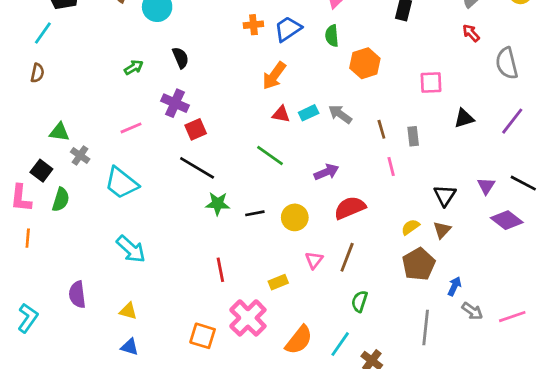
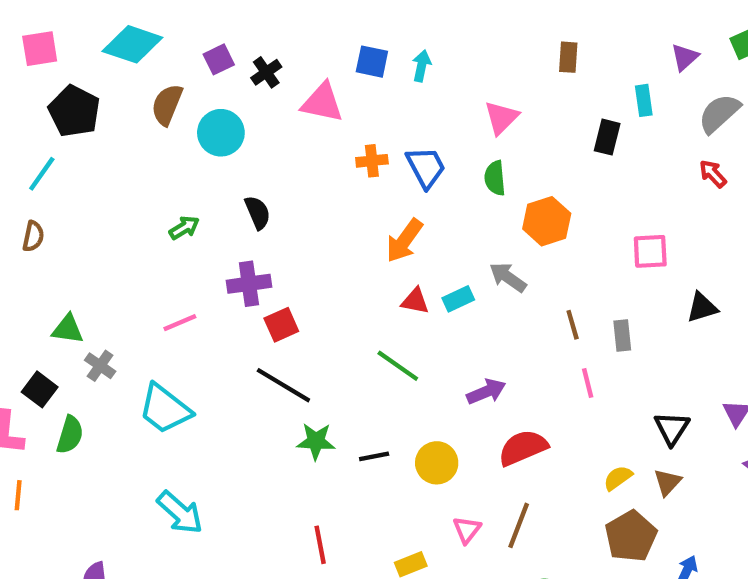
blue trapezoid: (288, 29) -> (426, 167), turned 96
purple cross: (175, 103) -> (249, 284), turned -32
gray arrow: (340, 114) -> (508, 277), moved

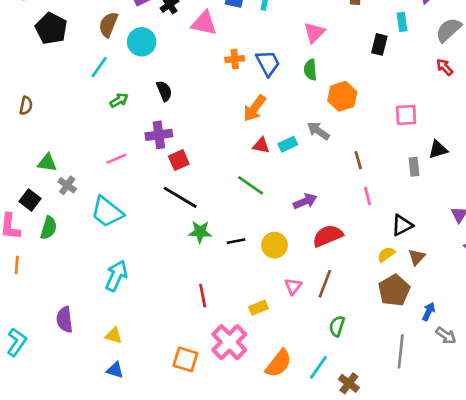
cyan line: (42, 174) -> (99, 67), moved
gray rectangle: (622, 336) -> (414, 167), moved
black triangle: (672, 428) -> (402, 225), moved, turned 30
cyan arrow: (180, 512) -> (116, 276), turned -108

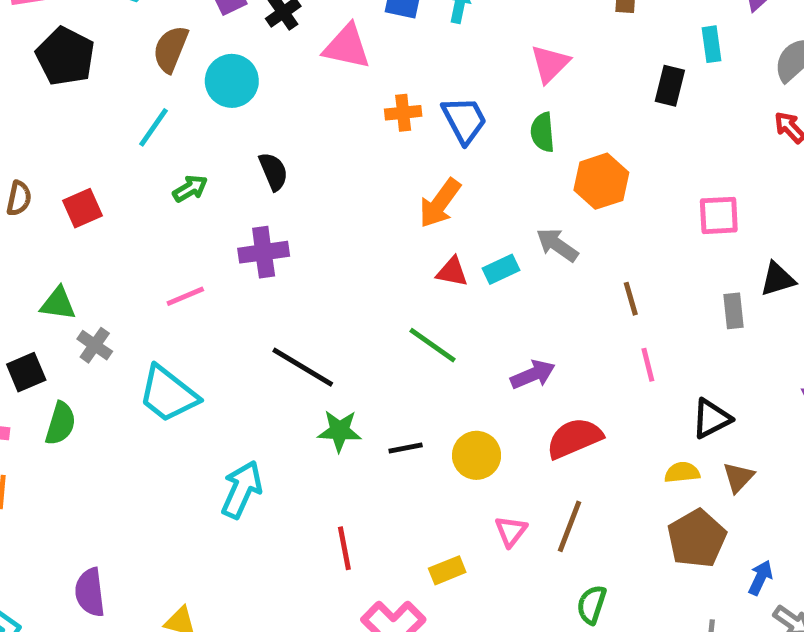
red square: (179, 160) -> (83, 208), moved
black square: (30, 200) -> (26, 372), turned 30
yellow semicircle: (386, 254) -> (682, 472), turned 30
cyan arrow: (116, 276) -> (242, 490), moved

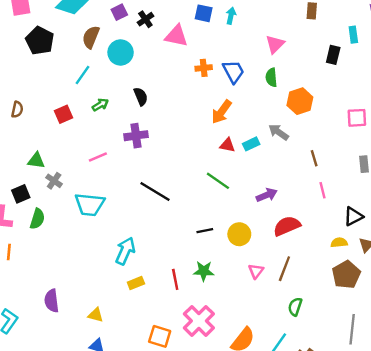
red square: (83, 208) -> (64, 114), moved
cyan trapezoid: (168, 394) -> (90, 205), turned -32
green star: (339, 431) -> (204, 271), moved
yellow rectangle: (447, 570) -> (136, 283), moved

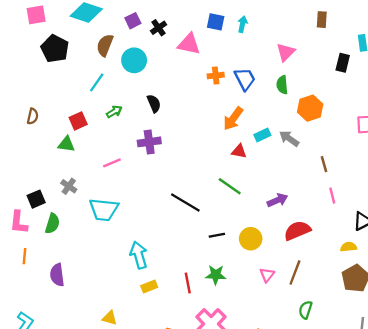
cyan rectangle: (251, 144) -> (262, 135), moved
green triangle: (36, 161) -> (66, 144), moved
black line: (155, 191) -> (185, 203), moved
cyan arrow: (125, 251) -> (139, 255), turned -40
purple semicircle: (52, 301) -> (57, 275), moved

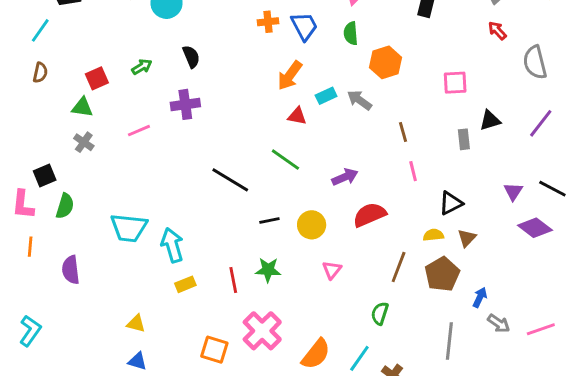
cyan line: (97, 82) -> (40, 30), moved
gray cross: (69, 186) -> (84, 142), moved
cyan trapezoid: (104, 210) -> (129, 228), moved
brown line: (295, 273) -> (399, 267), moved

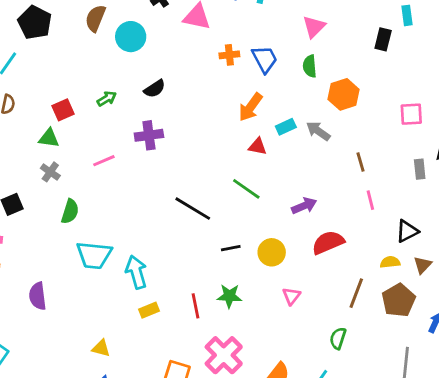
black semicircle: (191, 57) -> (155, 89), turned 80
green semicircle: (65, 206) -> (70, 211), moved

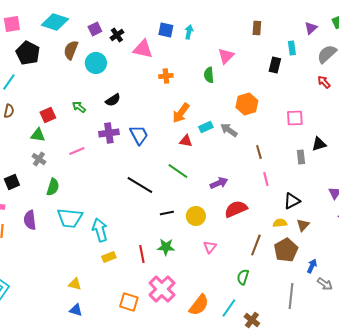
blue trapezoid: (265, 59) -> (139, 135), moved
green semicircle: (310, 66) -> (209, 75), moved
green arrow: (107, 99) -> (79, 107), turned -112
purple semicircle: (38, 296) -> (30, 220), moved

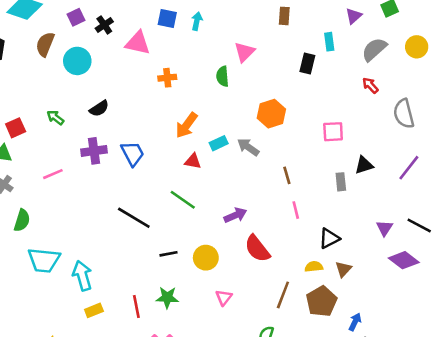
red semicircle: (236, 209) -> (257, 249), turned -105

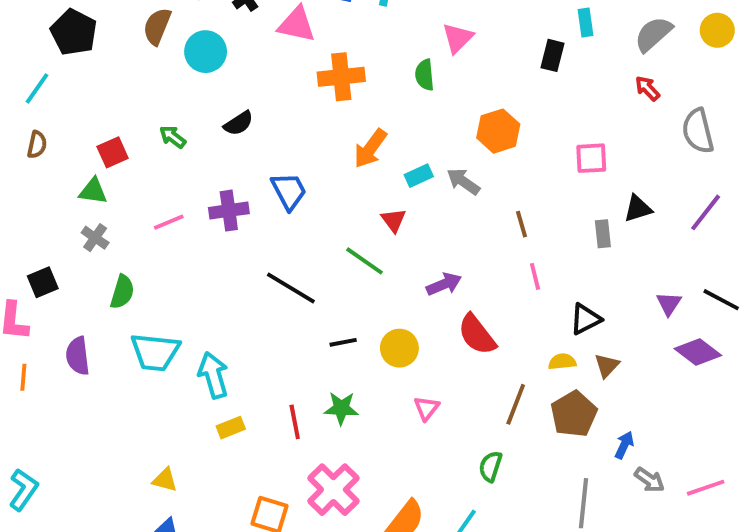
orange cross: (167, 78) -> (341, 77), size x1.6
purple cross: (94, 151) -> (229, 211), moved
red triangle: (193, 161) -> (394, 220), moved, turned 42

